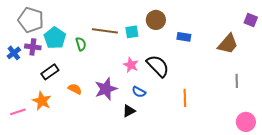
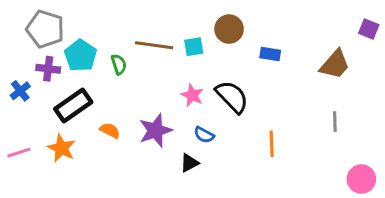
blue cross: (14, 53) -> (20, 91), moved
black rectangle: (50, 72) -> (73, 105), size x1.4
gray line: (237, 81) -> (335, 122), moved
pink line: (18, 112) -> (19, 153), moved

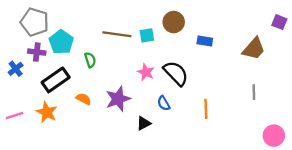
green semicircle: (119, 64) -> (90, 60), moved
blue semicircle: (204, 135) -> (164, 103), moved, turned 32

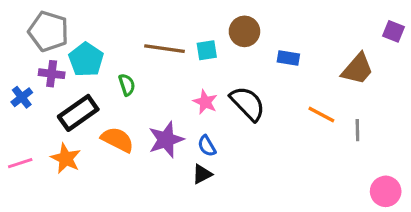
orange semicircle: (83, 99) -> (117, 140), size x1.5
blue semicircle: (164, 103) -> (207, 146), moved
orange line: (206, 109) -> (321, 115), moved, turned -60

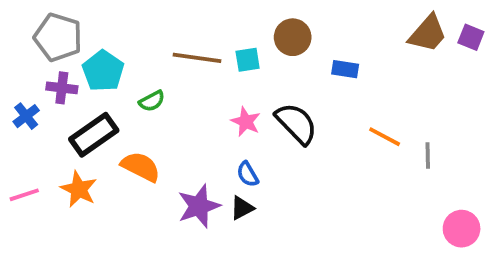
brown trapezoid: (357, 69) -> (428, 33), moved
green semicircle: (127, 85) -> (152, 101), turned 80
purple star: (166, 140) -> (199, 206), moved

